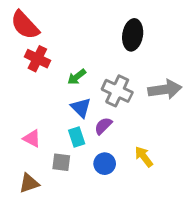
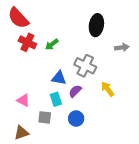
green arrow: (77, 77) -> (52, 44), moved
gray arrow: (165, 89) -> (122, 47), moved, size x0.6
blue triangle: (81, 108) -> (59, 78), turned -35
yellow arrow: (144, 157) -> (108, 89), moved

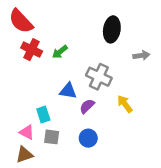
cyan rectangle: (56, 99) -> (43, 114), moved
pink triangle: (23, 100) -> (27, 132), moved

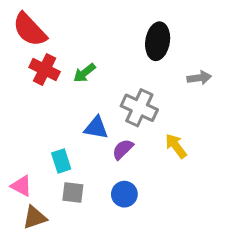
pink triangle: (27, 132) -> (21, 186), moved

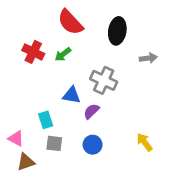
red semicircle: (30, 30) -> (70, 22), moved
yellow arrow: (176, 146) -> (144, 142), moved

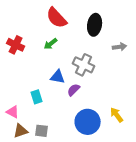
red cross: (33, 52) -> (16, 45), moved
gray square: (54, 143) -> (42, 131), moved
blue circle: (93, 145) -> (88, 122), moved, size x1.6

